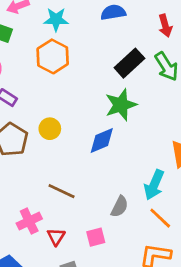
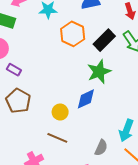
orange hexagon: (53, 56) -> (73, 34), moved
yellow circle: (50, 129) -> (60, 112), moved

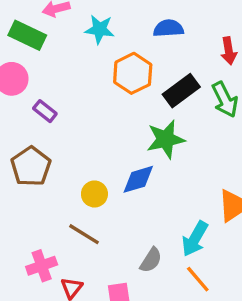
purple rectangle: (14, 70) -> (45, 111), moved

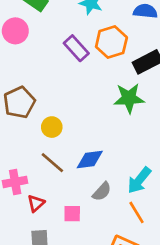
purple rectangle: (45, 111) -> (76, 48), moved, size x1.4
blue diamond: (138, 179) -> (90, 159), moved
yellow circle: (94, 194) -> (52, 127), moved

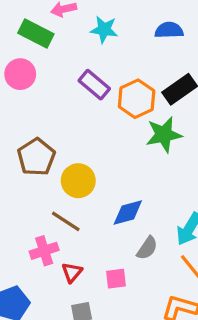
orange hexagon: (111, 42) -> (137, 99), moved
yellow circle: (52, 127) -> (78, 181), size x1.4
brown line: (52, 163) -> (66, 221), moved

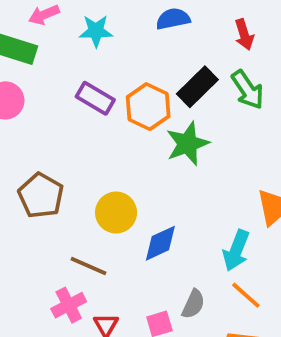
yellow circle: (78, 181) -> (116, 213), moved
gray semicircle: (147, 248) -> (193, 304), moved

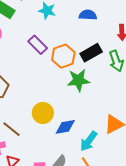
yellow circle: (116, 213) -> (43, 113), moved
blue diamond: (160, 243) -> (65, 127), moved

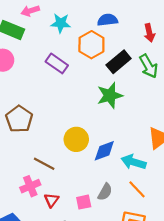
orange hexagon: (63, 56) -> (91, 45), moved
cyan arrow: (89, 141) -> (133, 162), turned 80

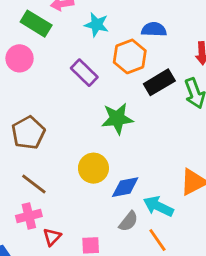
green star: (110, 95) -> (117, 119), moved
brown line: (44, 164) -> (34, 184), moved
gray semicircle: (105, 192) -> (128, 221), moved

